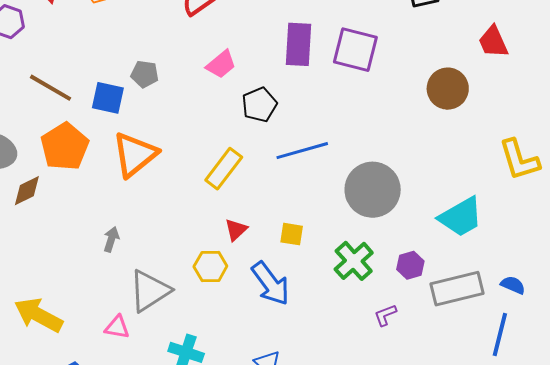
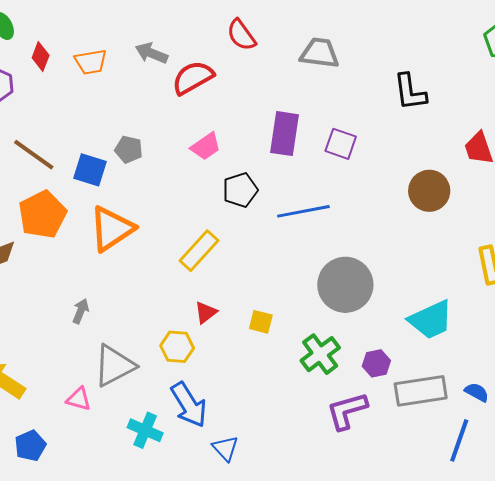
purple square: (355, 50) -> (341, 144), size x0.7
blue line: (302, 151) -> (303, 211), moved
blue arrow: (271, 283) -> (189, 405), moved
purple L-shape: (385, 315) -> (347, 411), size x1.8

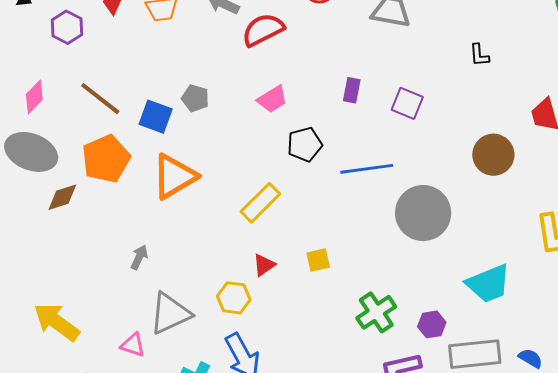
black L-shape: (410, 92) -> (479, 55), size x0.6
purple rectangle: (285, 134) -> (352, 90), size x0.6
gray circle: (345, 285) -> (423, 213), moved
yellow square: (261, 322) -> (318, 260), moved, turned -30

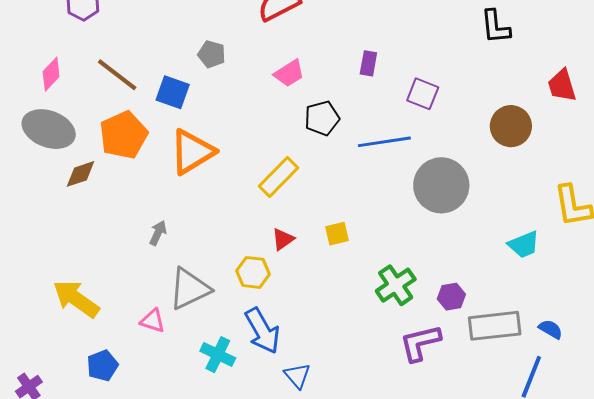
black L-shape: (479, 55) -> (495, 27), size x1.5
gray pentagon: (195, 98) -> (212, 54), moved
purple square: (407, 103) -> (423, 94), moved
cyan trapezoid: (488, 284) -> (524, 245), moved, size x0.7

